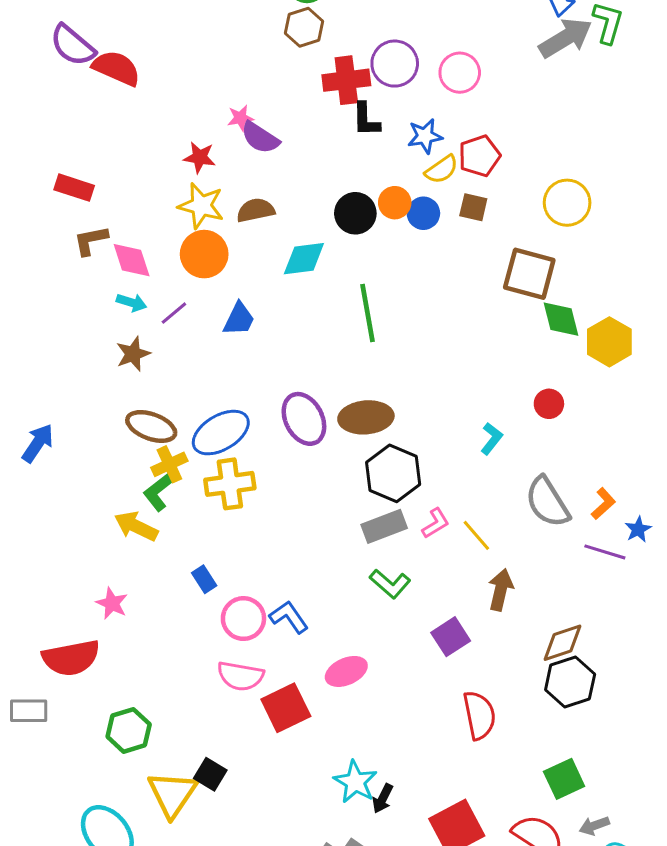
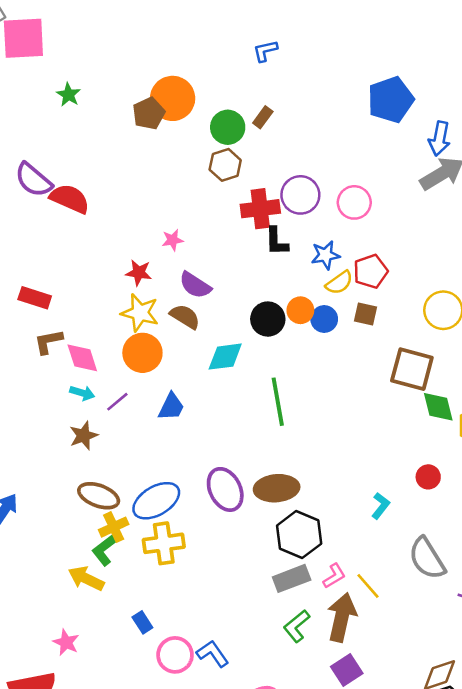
purple semicircle: (260, 138) -> (195, 285), moved
brown semicircle: (256, 210) -> (185, 317), turned 44
green L-shape: (390, 584) -> (297, 626), turned 100
brown arrow: (501, 590) -> (342, 617), moved, size x1.4

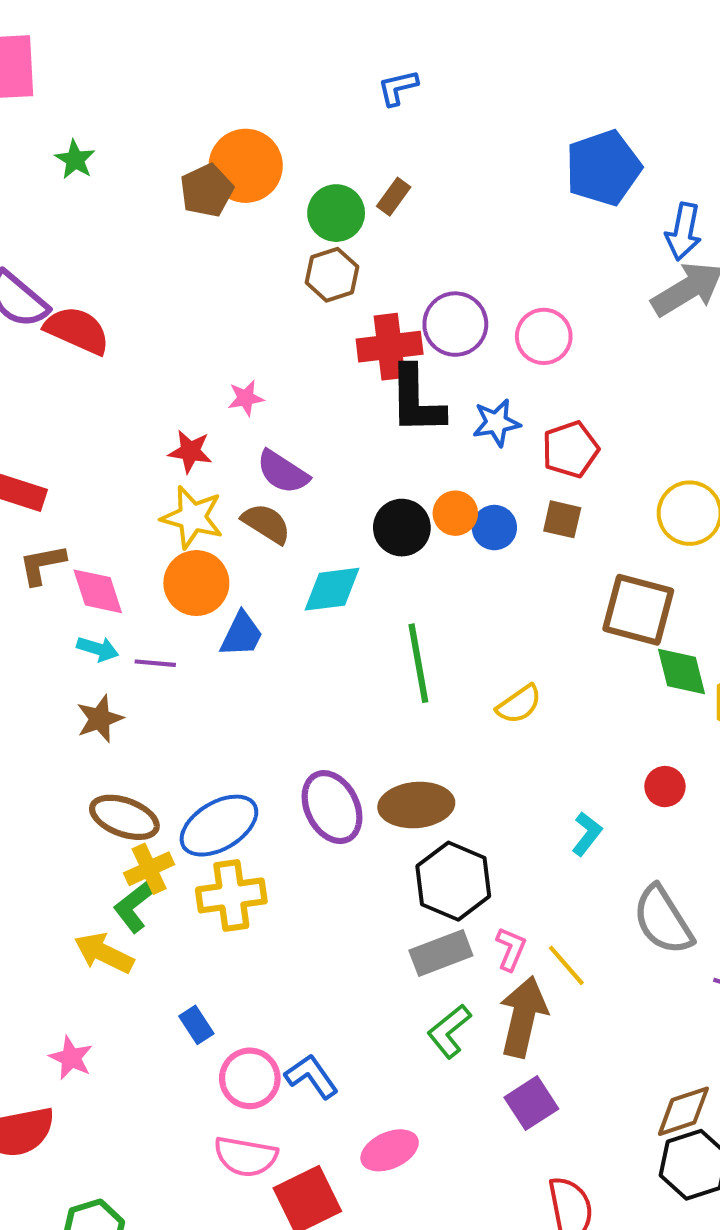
black L-shape: (277, 241) -> (416, 400), size x1.5
yellow semicircle: (339, 283) -> (519, 704), moved
purple line: (117, 402) -> (155, 663), turned 45
blue trapezoid: (171, 407) -> (242, 634), moved
pink L-shape: (334, 576) -> (511, 949), turned -36

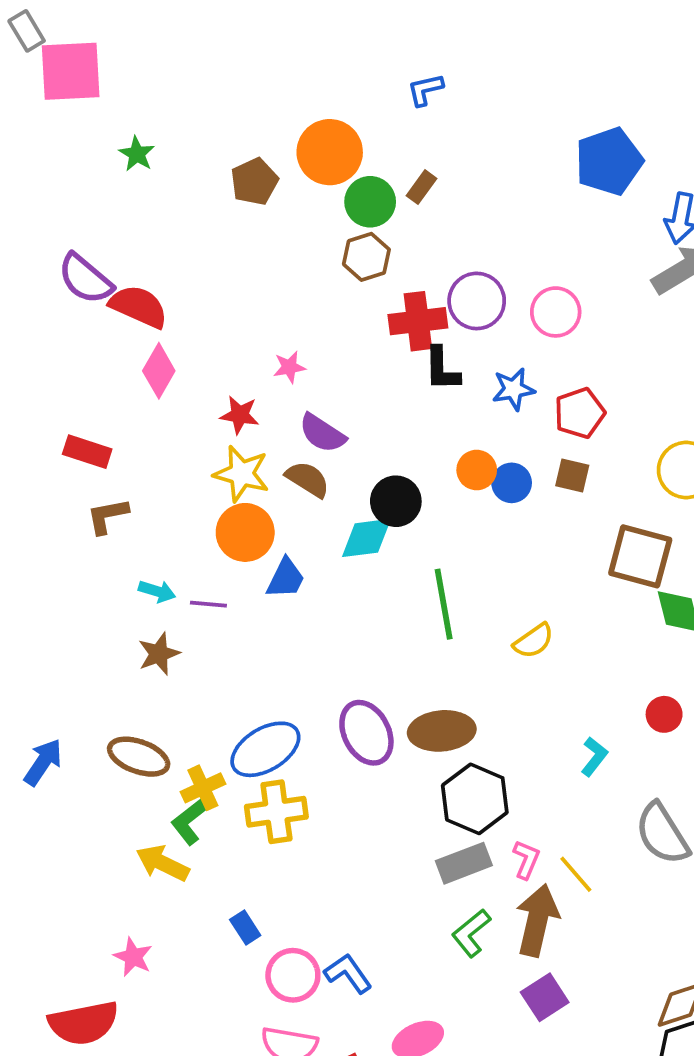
orange circle: (246, 166) -> (330, 152), moved
black L-shape: (416, 400) -> (442, 369), size x0.7
black circle: (402, 528) -> (396, 501), moved
pink diamond: (98, 591) -> (159, 371), moved, turned 48
brown ellipse: (124, 817) -> (139, 757), moved

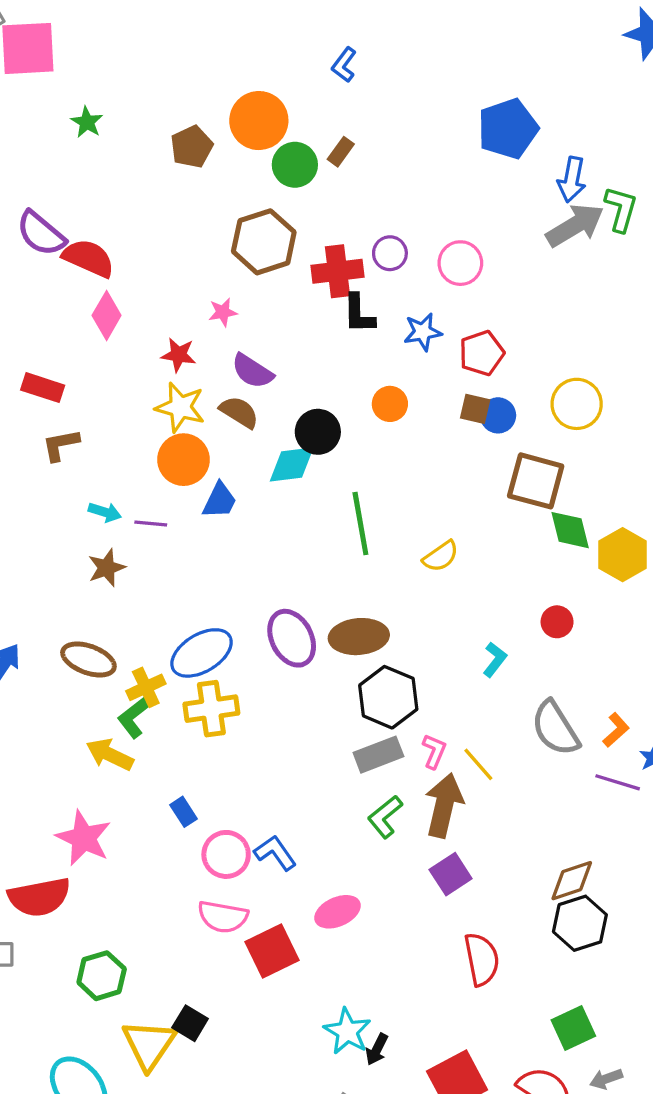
blue L-shape: (425, 90) -> (344, 65), turned -40
brown hexagon: (366, 257) -> (264, 242), moved, size x1.5
purple circle: (477, 301) -> (390, 253), size x0.7
blue circle: (512, 483) -> (498, 415), moved
pink star: (133, 957) -> (84, 838), size x1.6

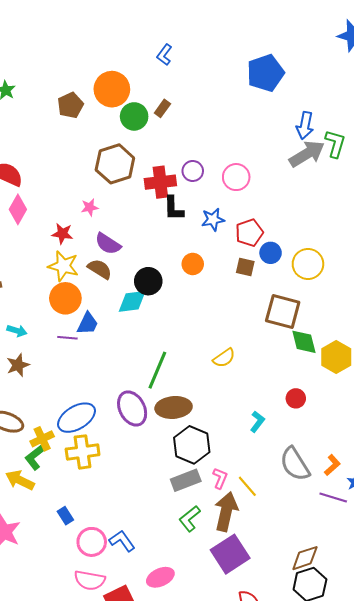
blue pentagon: (508, 129) -> (265, 73), moved
blue circle: (498, 415) -> (271, 253), moved
purple line: (151, 524) -> (67, 338), moved
green line: (360, 524) -> (157, 370), moved, turned 33
purple square: (451, 874) -> (230, 554), size x1.5

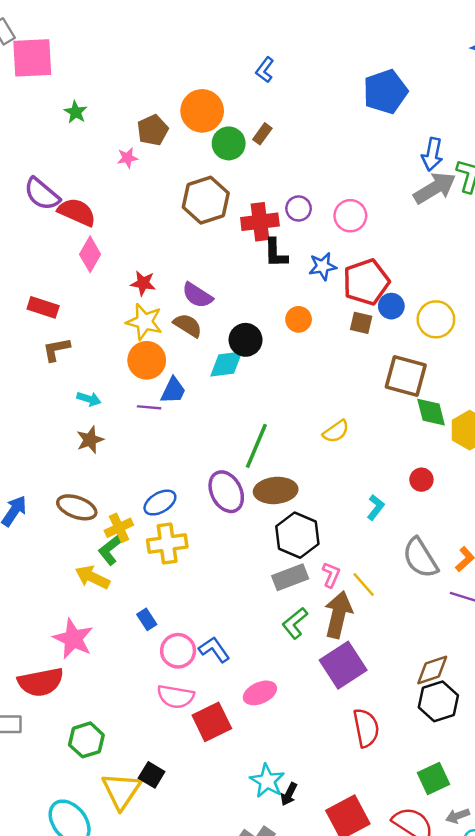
pink star: (90, 207) -> (127, 158), moved
red pentagon: (249, 233) -> (366, 282), size x1.4
blue ellipse: (77, 418) -> (160, 503), size x0.7

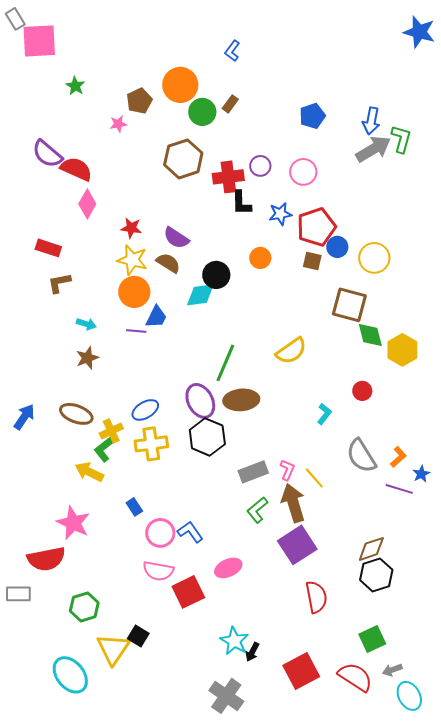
blue pentagon: (385, 92) -> (312, 116), moved, size x0.7
yellow semicircle: (336, 431) -> (291, 351), size x1.4
black hexagon: (297, 535) -> (207, 437), moved
brown arrow: (338, 615) -> (293, 503), turned -30

